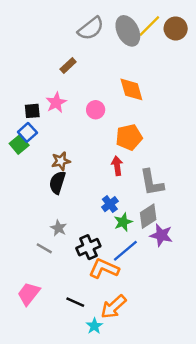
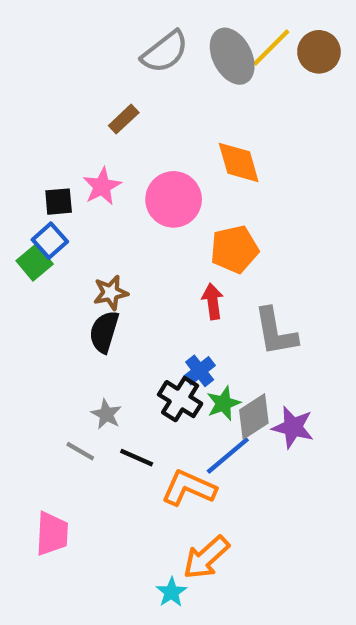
pink circle: (96, 110) -> (174, 199), size x1.6
gray diamond: (148, 216) -> (254, 416), moved
black cross: (88, 247) -> (180, 399), moved, turned -35
pink trapezoid: (29, 294) -> (52, 534), turned 145
black line: (75, 302) -> (137, 458), moved

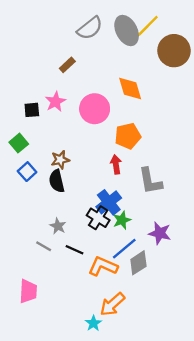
brown circle: (319, 52) -> (174, 51), moved, size x1.4
blue square: (50, 241) -> (27, 172), moved
black semicircle: (104, 332) -> (57, 181), turned -30
blue cross: (200, 371) -> (109, 202), size x1.5
gray diamond: (254, 416) -> (138, 263), moved

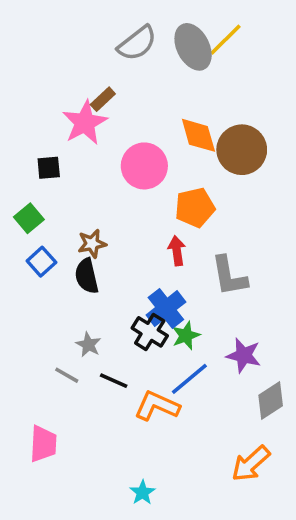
brown circle: (174, 51) -> (242, 150), moved
pink star: (55, 102) -> (85, 123), moved, size x1.4
gray diamond: (138, 263) -> (271, 401), moved
orange arrow: (112, 304) -> (251, 464), moved

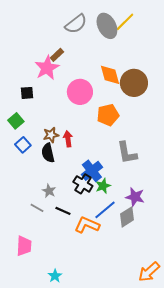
red arrow: (177, 251) -> (68, 139), moved
gray diamond: (271, 401) -> (127, 217), moved
orange arrow: (251, 464) -> (149, 272), moved
cyan star: (143, 493) -> (55, 276), moved

